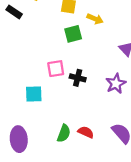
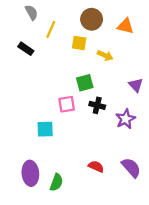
green square: (73, 34) -> (85, 83), moved
black cross: (78, 78) -> (97, 105), moved
green semicircle: (64, 133) -> (56, 182), moved

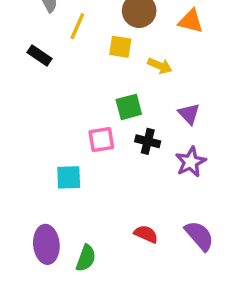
purple triangle: (136, 85) -> (189, 114), moved

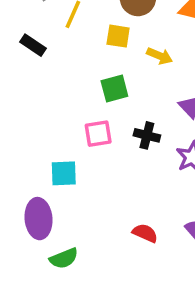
green square: (129, 107) -> (114, 88), moved
purple ellipse: (46, 244) -> (38, 219), moved
green semicircle: (86, 258) -> (64, 258), moved, turned 48

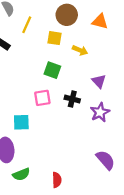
green square: (114, 88) -> (52, 70), turned 35
red semicircle: (145, 233) -> (57, 180), moved, turned 64

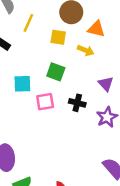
orange triangle: (100, 21) -> (96, 29), moved
cyan square: (21, 122) -> (22, 84), moved

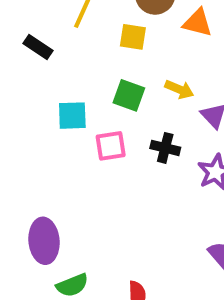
yellow arrow: (86, 50) -> (179, 89), moved

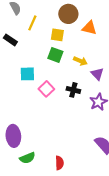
green square: (129, 95) -> (55, 55), moved
pink square: (111, 146) -> (46, 89), turned -35

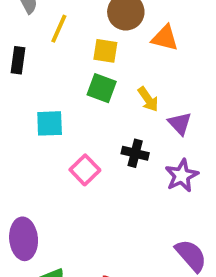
black rectangle: (10, 40) -> (18, 60), turned 64
yellow arrow: (80, 61) -> (148, 99), turned 32
pink square: (46, 89) -> (85, 170), moved

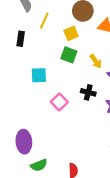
yellow square: (105, 51) -> (71, 33), turned -32

